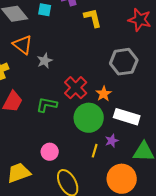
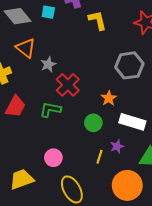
red cross: (76, 88) -> (68, 85), moved
green circle: (89, 118) -> (93, 123), size x0.6

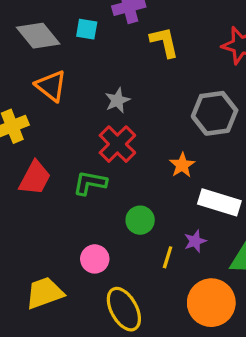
gray star: (48, 64) -> (117, 100), moved
green circle: (93, 123) -> (140, 220), moved

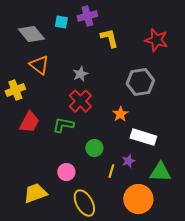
cyan square: (87, 29) -> (61, 22), moved

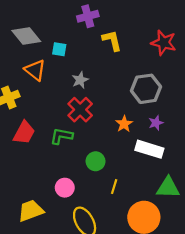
cyan square: (61, 22) -> (59, 49), moved
purple star: (128, 161) -> (156, 123), moved

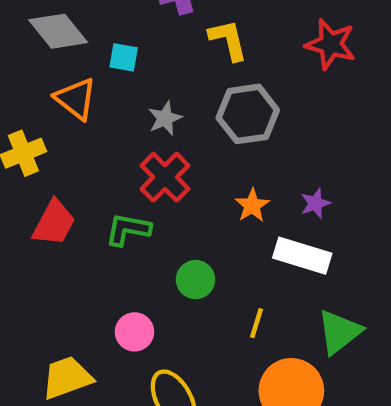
gray hexagon: (146, 89) -> (248, 114), moved
yellow line: (114, 187) -> (257, 323), moved
green triangle: (168, 188) -> (339, 332), turned -40

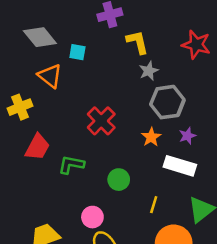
gray hexagon: (248, 114) -> (167, 102), moved
gray star: (165, 118) -> (149, 71), moved
green L-shape: (128, 229) -> (71, 165), moved
pink circle: (134, 332) -> (92, 217), moved

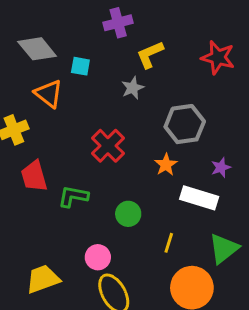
yellow L-shape: (137, 42) -> (150, 55), turned -100
gray star: (149, 71) -> (133, 88), moved
purple star: (187, 136) -> (221, 167), moved
red trapezoid: (37, 147) -> (34, 176), turned 136

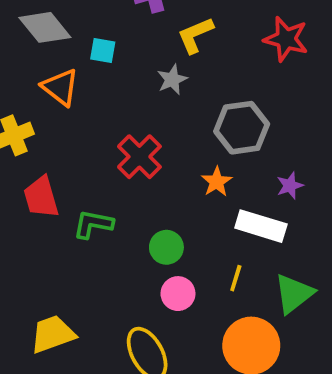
yellow line: (169, 243) -> (236, 278), moved
pink circle: (98, 257) -> (178, 294), moved

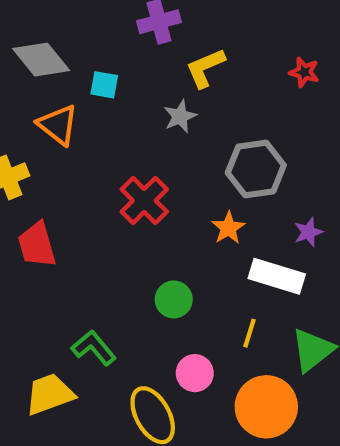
red star: (286, 39) -> (304, 72), size x0.6
green L-shape: (93, 224) -> (94, 348), moved, turned 39
pink circle: (178, 294) -> (195, 373), moved

